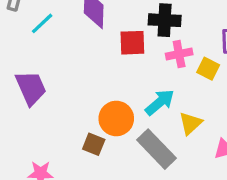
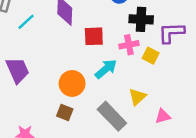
black cross: (165, 20) -> (141, 19), moved
cyan arrow: (160, 102) -> (106, 69), moved
orange circle: (116, 118) -> (72, 83), moved

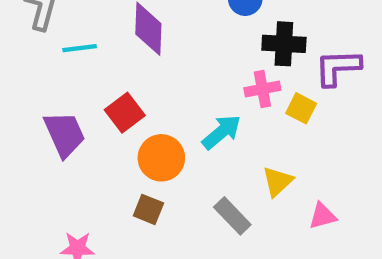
cyan line: (26, 22) -> (80, 48), turned 36
red square: (94, 36) -> (125, 113), moved, turned -35
gray rectangle: (112, 116) -> (232, 216), size x0.7

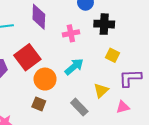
purple L-shape: (338, 67) -> (130, 78), moved
pink cross: (262, 89) -> (71, 33), moved
red square: (125, 113) -> (27, 57), size x1.4

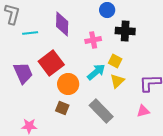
yellow square: (112, 55) -> (115, 61), moved
yellow triangle: (101, 90) -> (117, 81), moved
gray rectangle: (79, 107) -> (101, 111), size x1.4

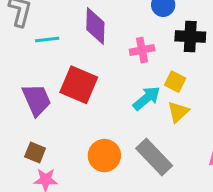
red square: (51, 63) -> (79, 85), turned -30
orange circle: (68, 84) -> (104, 156), moved
brown square: (62, 108) -> (35, 152), moved

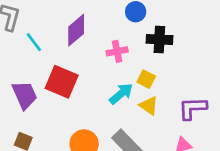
purple diamond: (95, 26) -> (76, 30), turned 48
cyan line: (47, 40) -> (34, 42), turned 60
yellow triangle: (178, 112) -> (149, 106), turned -42

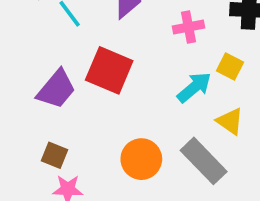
purple trapezoid: (25, 95) -> (56, 89), turned 64
yellow triangle: (149, 106) -> (230, 121), moved

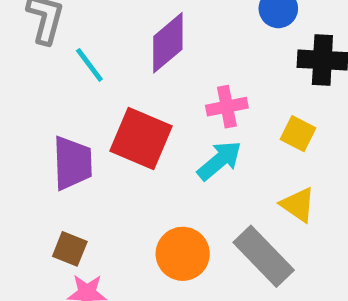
pink cross: (189, 27) -> (227, 107), moved
cyan arrow: (194, 87) -> (219, 161), moved
purple trapezoid: (56, 89) -> (72, 163), turned -42

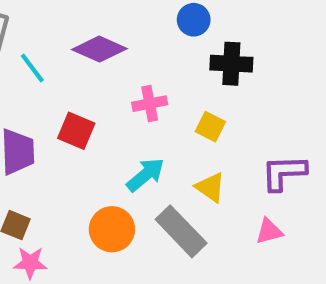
purple diamond: (168, 43) -> (99, 49), turned 64
red square: (141, 139) -> (76, 131), size x0.7
cyan arrow: (219, 161) -> (145, 175), moved

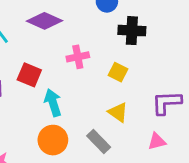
cyan arrow: (145, 175) -> (53, 103), moved, turned -68
gray rectangle: (181, 231) -> (99, 141), size x0.7

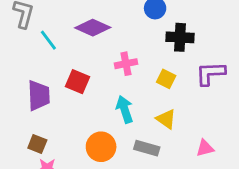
cyan arrow: (53, 103) -> (125, 109), moved
purple L-shape: (167, 103) -> (210, 73), moved
gray rectangle: (99, 141) -> (147, 148), turned -30

